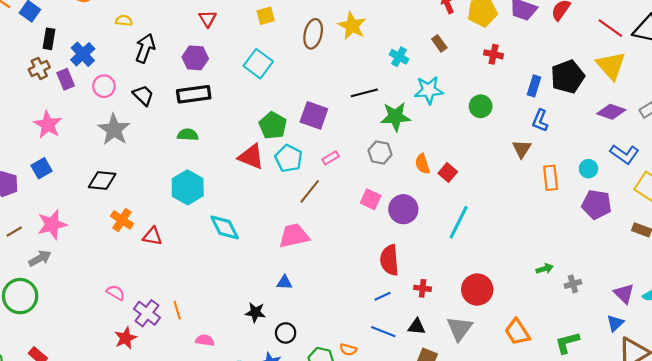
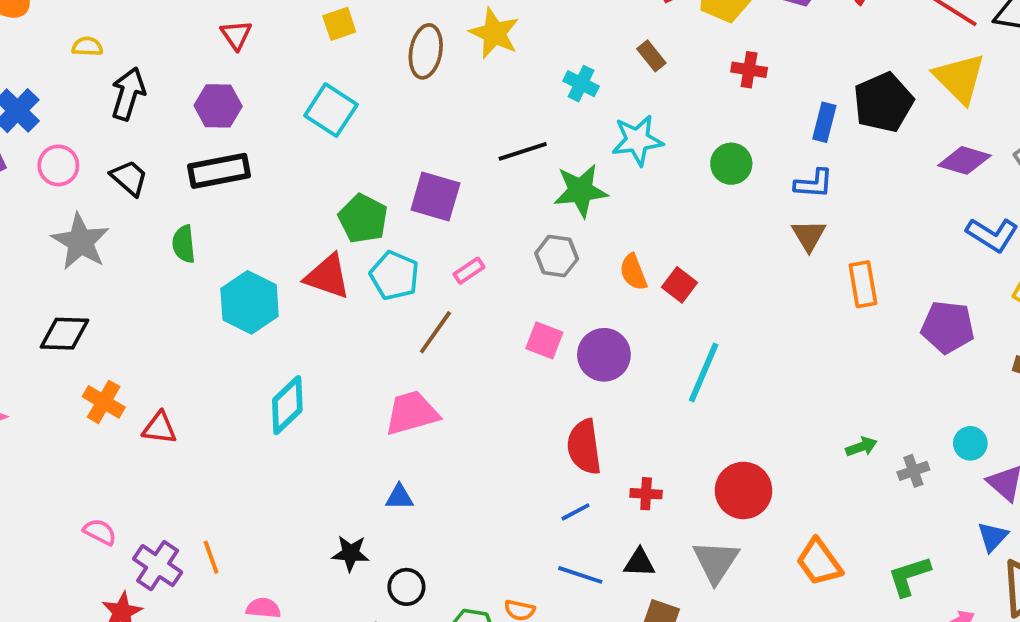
blue L-shape: (540, 121) -> (814, 184), moved, turned -105
green semicircle: (188, 135) -> (184, 244), moved, turned -96
cyan circle: (588, 169) -> (970, 443), moved
cyan hexagon: (188, 187) -> (250, 302), moved
cyan diamond: (225, 227) -> (287, 405), turned 76

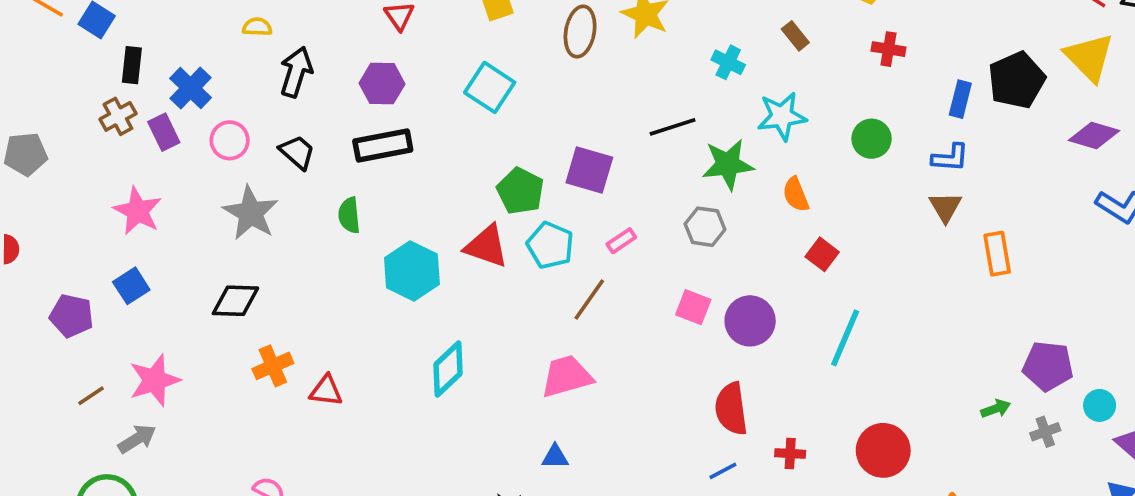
orange semicircle: (633, 272) -> (796, 194), moved
purple pentagon: (948, 327) -> (1048, 366), moved
orange cross: (104, 402) -> (273, 366), turned 36

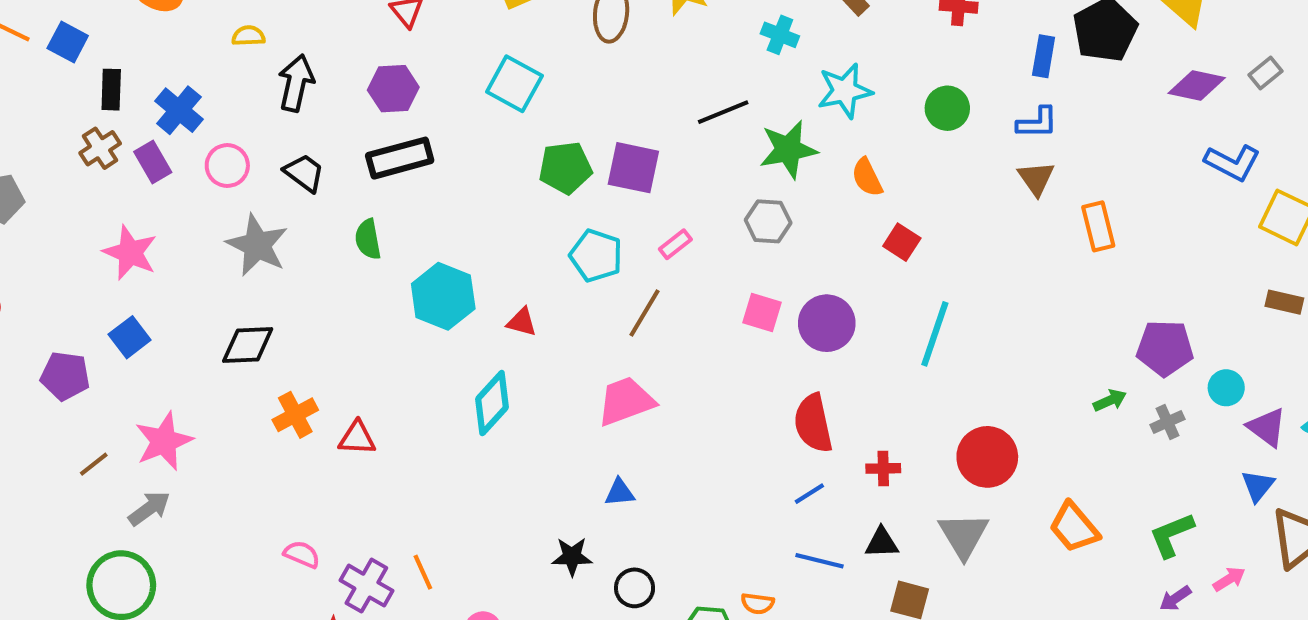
green pentagon: (520, 191) -> (565, 168), moved, turned -30
red triangle: (486, 246) -> (522, 322), moved, size x0.6

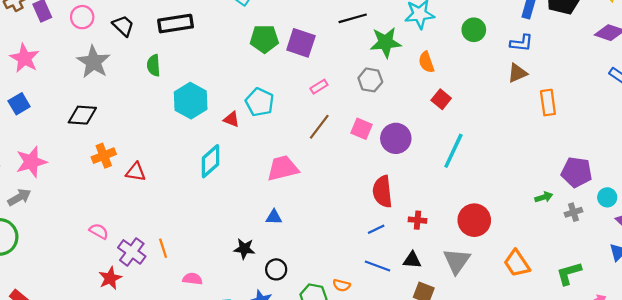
brown triangle: (1036, 178) -> (517, 73), turned 35
cyan pentagon: (596, 256) -> (260, 102), moved
brown line: (645, 313) -> (319, 127), moved

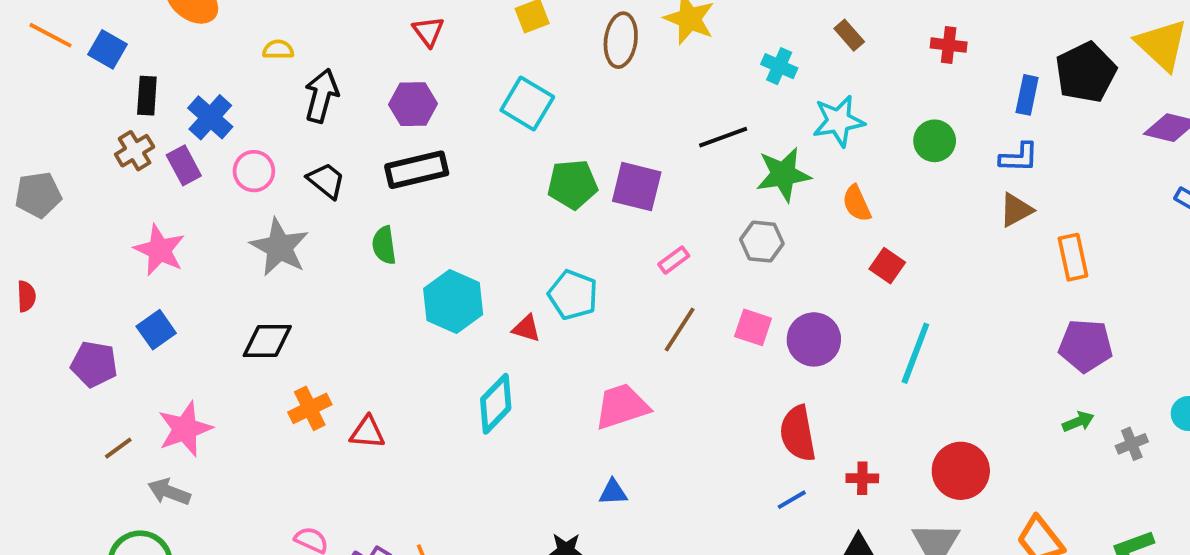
purple pentagon: (577, 172) -> (1086, 346), moved
gray arrow: (19, 197) -> (169, 492), turned -125

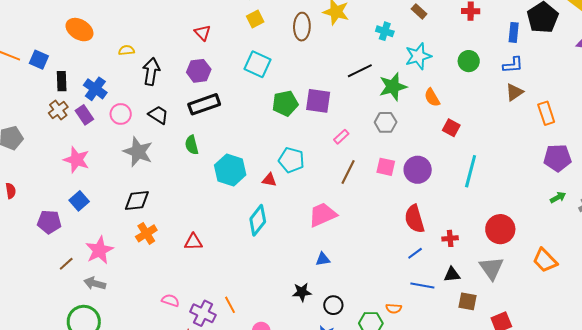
orange cross: (310, 408) -> (146, 233), moved

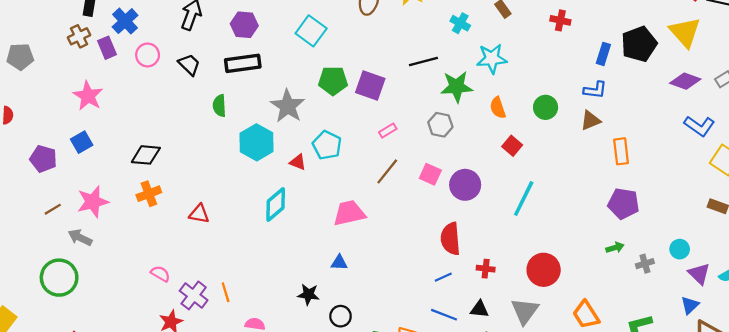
green circle: (469, 61) -> (546, 107), moved
gray star: (138, 152) -> (288, 106), moved

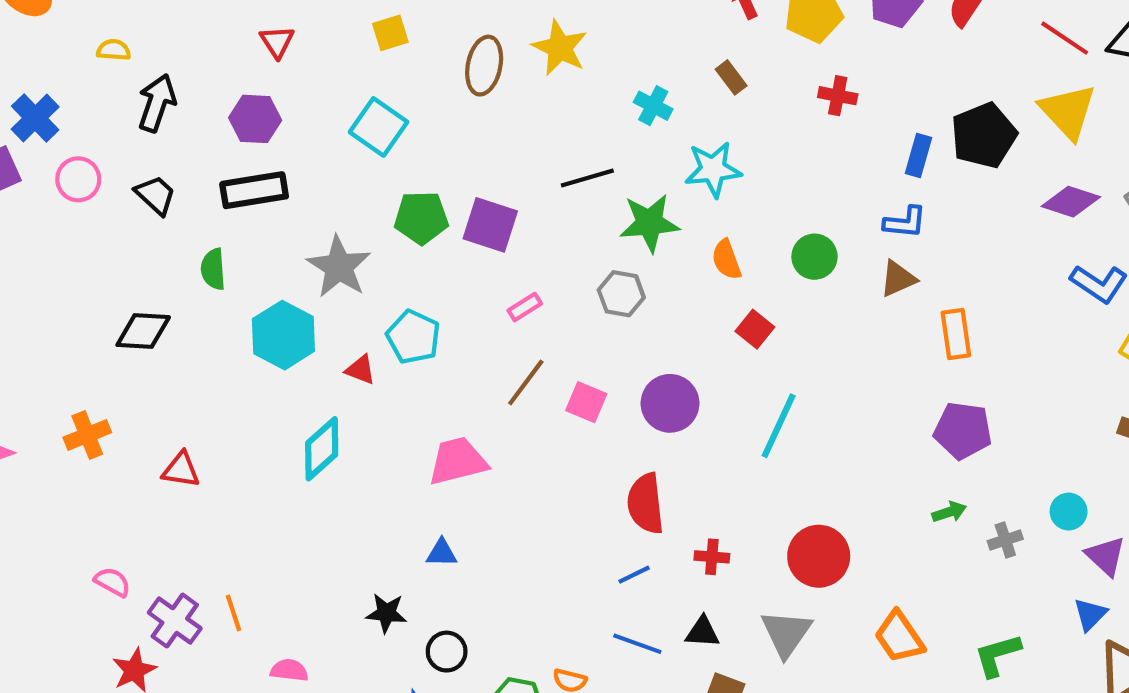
black diamond: (146, 155) -> (143, 331), moved
pink square: (430, 174) -> (586, 402), moved

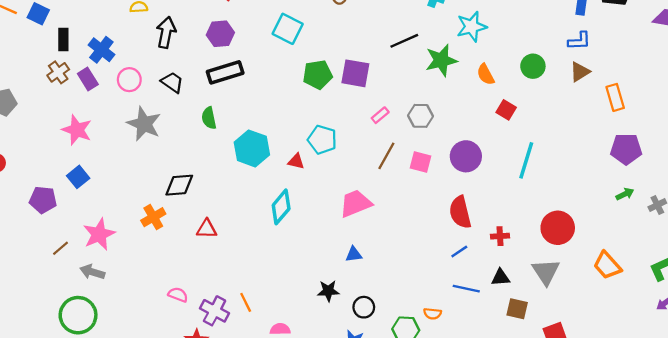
gray star: (339, 267) -> (144, 124), moved
gray hexagon: (621, 294) -> (421, 116), moved
black diamond: (143, 331) -> (179, 185), moved

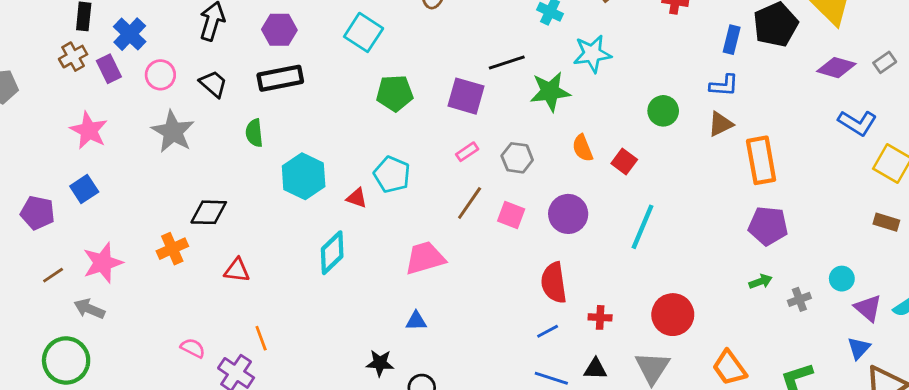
purple square: (355, 73) -> (466, 96), moved
orange semicircle: (486, 74) -> (583, 148), moved
orange rectangle: (615, 97) -> (761, 160), size x1.4
orange line: (246, 302) -> (261, 338), moved

